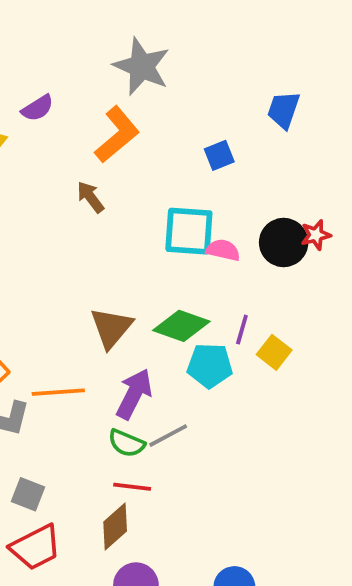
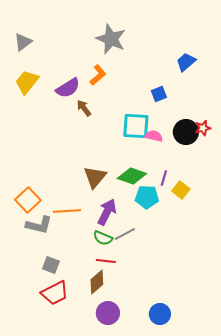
purple semicircle: (37, 108) -> (68, 88), moved, size x1.4
blue trapezoid: (284, 110) -> (186, 62), turned 30
orange L-shape: (117, 135) -> (98, 75), size x0.7
blue square: (219, 155) -> (159, 94), moved

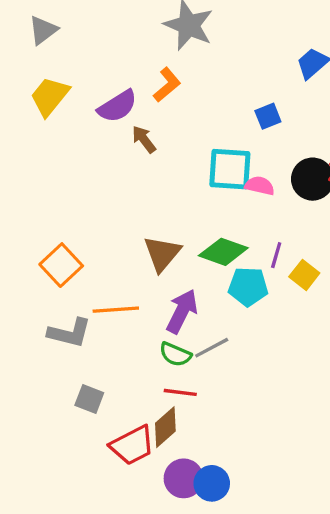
orange square: (28, 200) -> (61, 265), moved
red trapezoid: (55, 293) -> (132, 445), moved
blue circle: (160, 314) -> (212, 483), moved

